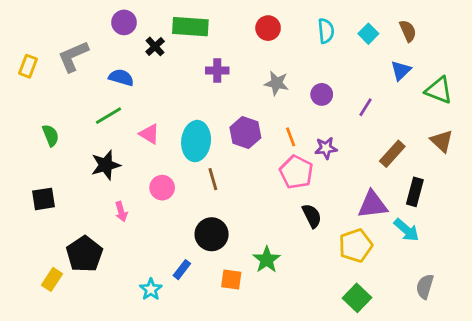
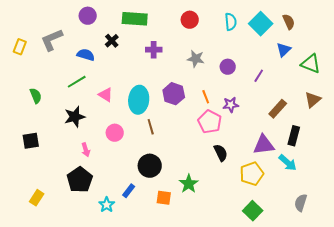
cyan square: (368, 34) -> (261, 24), size x1.6
black cross: (155, 46) -> (112, 41), moved
brown triangle: (442, 141) -> (313, 100), turned 36
black pentagon: (84, 254) -> (80, 180), moved

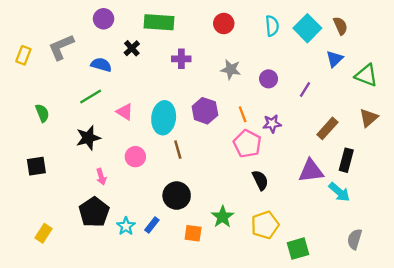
yellow pentagon: (252, 174) -> (265, 225), moved
cyan star: (107, 205) -> (126, 226), moved
green square: (253, 211) -> (298, 249), turned 30

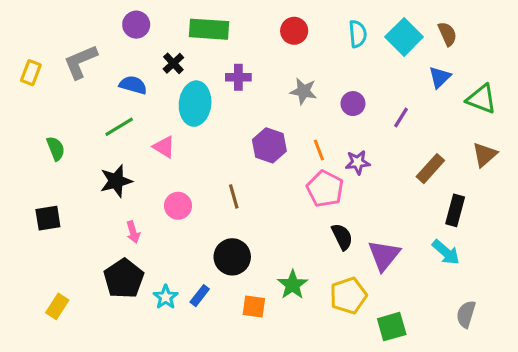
cyan ellipse: (164, 118) -> (195, 104), moved
purple triangle: (311, 171) -> (384, 255), moved, turned -44

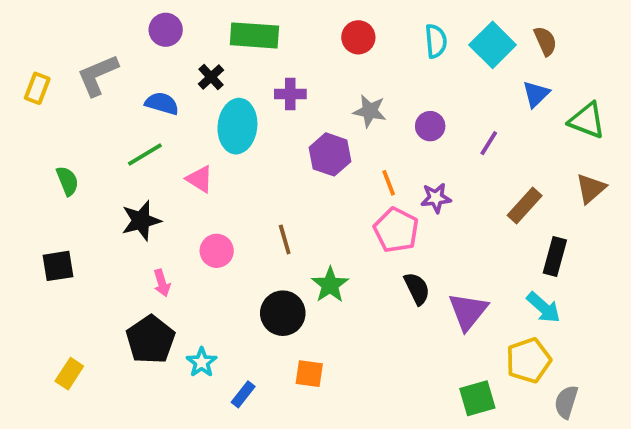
purple hexagon: (269, 145) -> (330, 154), moved
green star: (293, 285) -> (330, 285), moved
blue rectangle: (200, 296) -> (243, 394), moved
yellow pentagon: (348, 296) -> (528, 360), moved
gray semicircle: (466, 314) -> (566, 402), moved

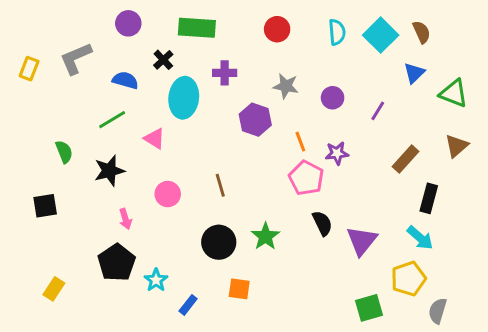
green semicircle: (67, 181) -> (64, 152), moved
green star: (330, 285) -> (265, 236), moved

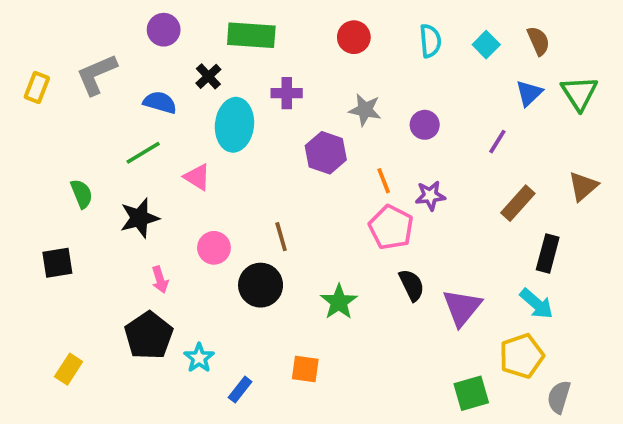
cyan square: (381, 35) -> (486, 45), size x0.6
green triangle: (454, 93) -> (579, 93), moved, turned 36
purple line: (378, 111) -> (497, 142), moved
black circle: (219, 242) -> (261, 285), moved

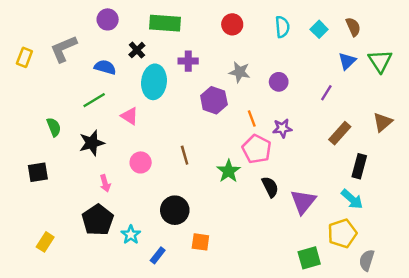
black circle: (261, 285) -> (175, 210), moved
green star: (339, 302) -> (229, 171), moved

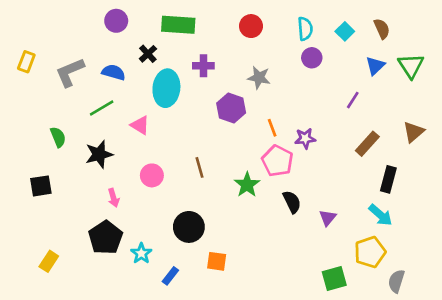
gray L-shape: (64, 49) -> (70, 72), moved
purple circle: (279, 82) -> (312, 58), moved
purple triangle: (303, 202) -> (328, 218), size x0.6

